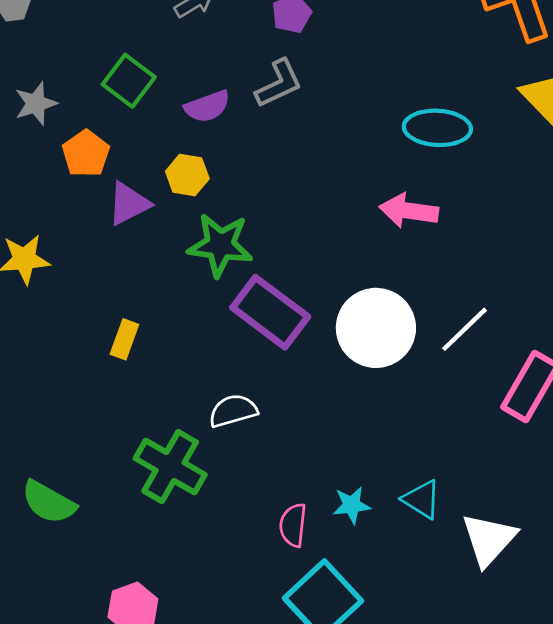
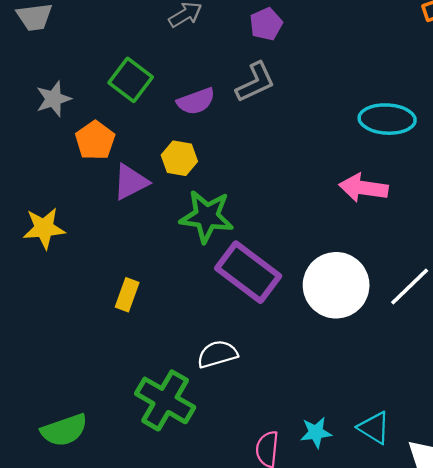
green semicircle: (49, 502) -> (64, 430), turned -48

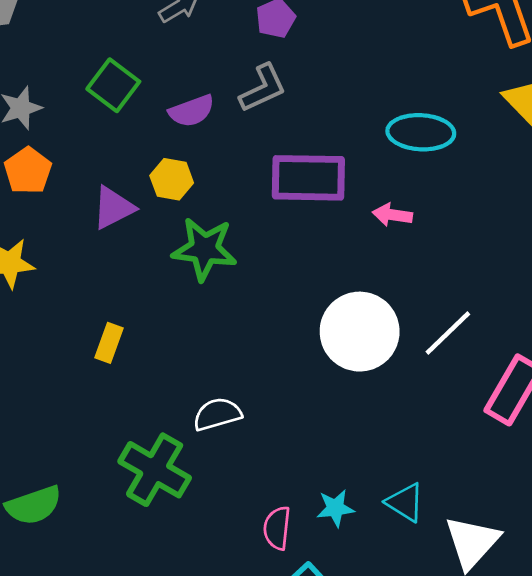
orange pentagon: (95, 140) -> (28, 171), moved
pink arrow: (363, 188) -> (392, 215), size x0.7
purple rectangle: (248, 272) -> (308, 178), moved, turned -36

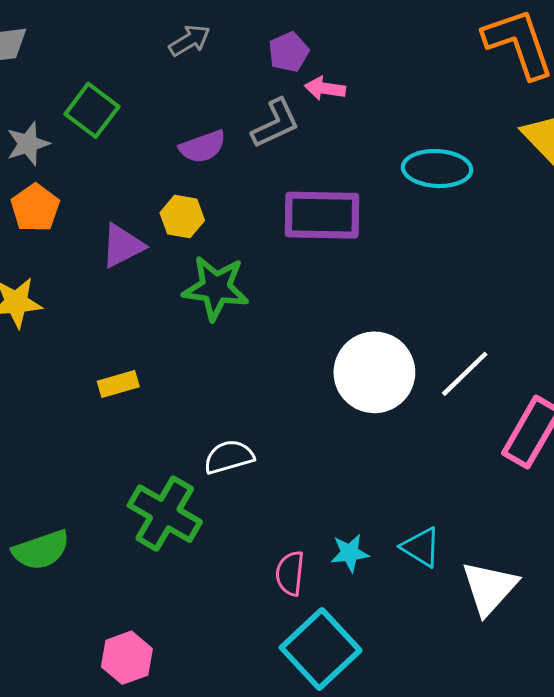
green square: (113, 85) -> (92, 110), moved
pink arrow: (392, 215) -> (325, 88), moved
yellow rectangle: (109, 343) -> (118, 384), turned 54

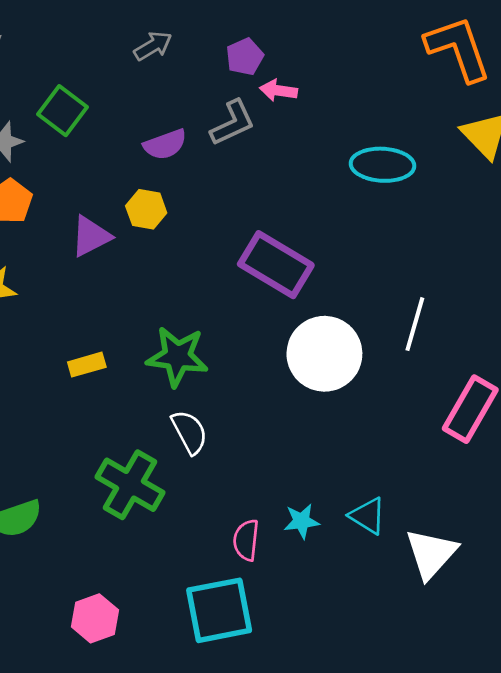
purple rectangle: (322, 215) -> (276, 265), moved, turned 30
green star: (216, 288) -> (177, 356), moved
white line: (465, 374) -> (415, 324), moved, turned -30
white semicircle: (229, 457) -> (189, 432), turned 78
cyan square: (321, 649) -> (219, 610), moved, turned 32

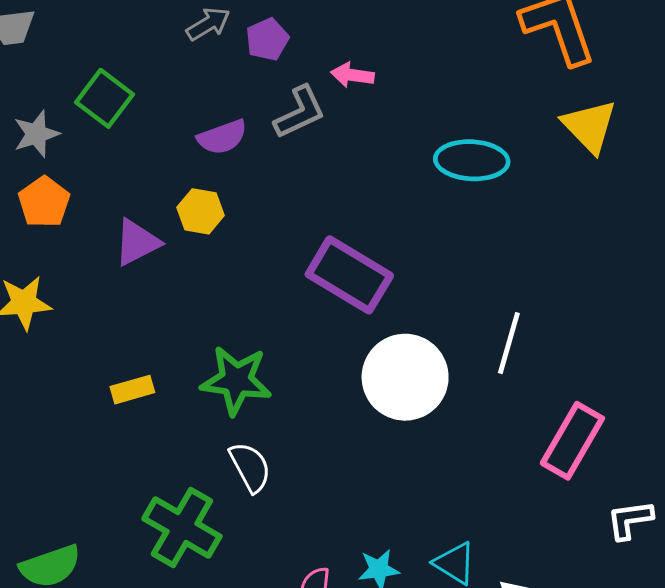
purple pentagon: (245, 57) -> (267, 39), moved

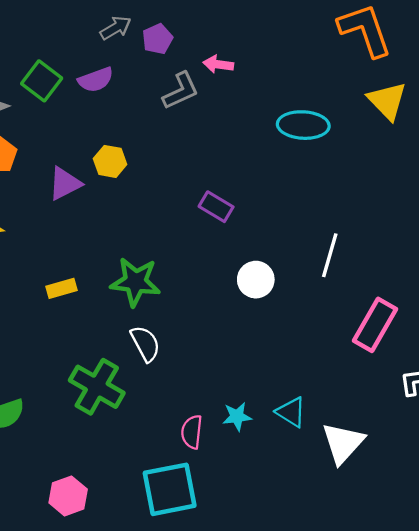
purple semicircle: (222, 137) -> (96, 80), moved
purple rectangle: (349, 275) -> (216, 207), size x0.6
white circle: (405, 377) -> (256, 280), size x0.6

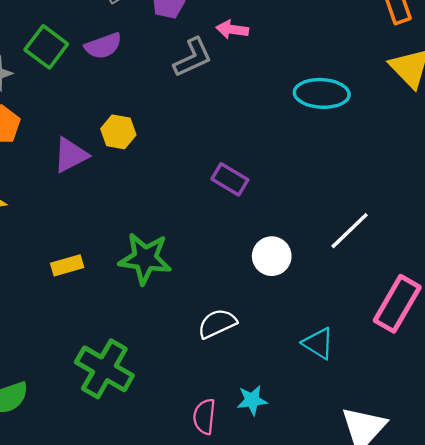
white line: (330, 255) -> (350, 231), turned 30
white semicircle: (145, 344) -> (217, 324), moved, turned -87
cyan triangle: (291, 412) -> (318, 343), moved

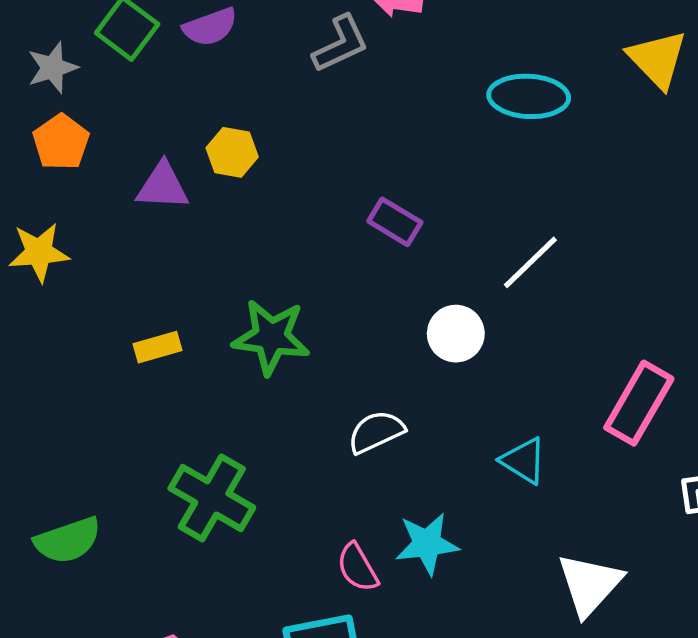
purple triangle: (71, 155) -> (163, 186), turned 30
white line: (350, 231) -> (530, 262), moved
cyan star: (252, 400) -> (427, 544), size x1.4
pink semicircle: (204, 417) -> (358, 567), turned -36

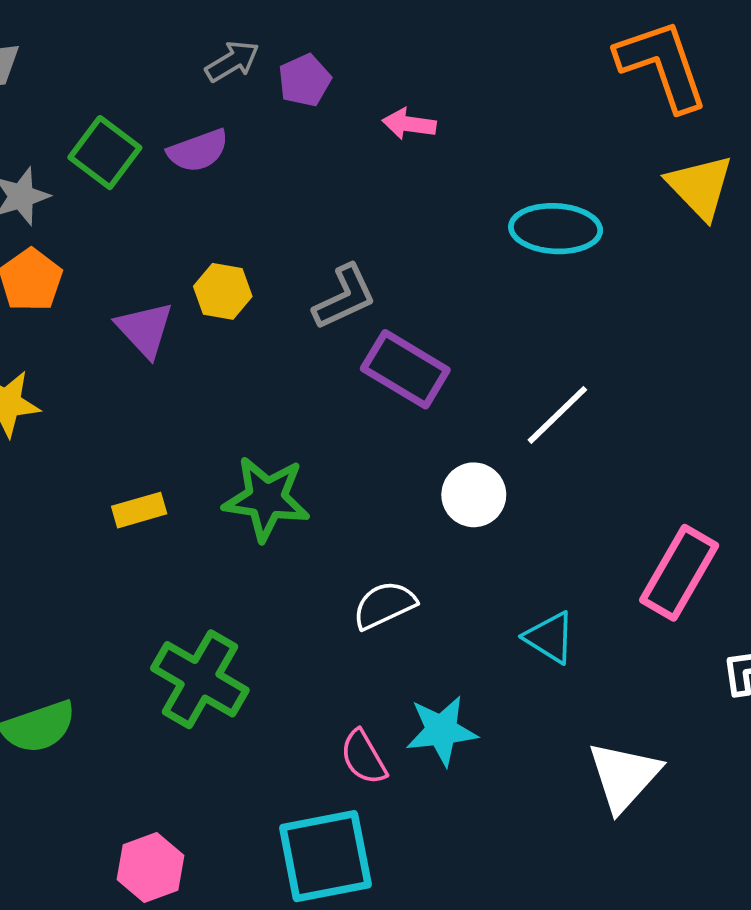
gray L-shape: (341, 44) -> (344, 297), moved
purple triangle: (163, 186) -> (145, 329), turned 44
purple rectangle: (395, 222) -> (405, 369), size x1.4

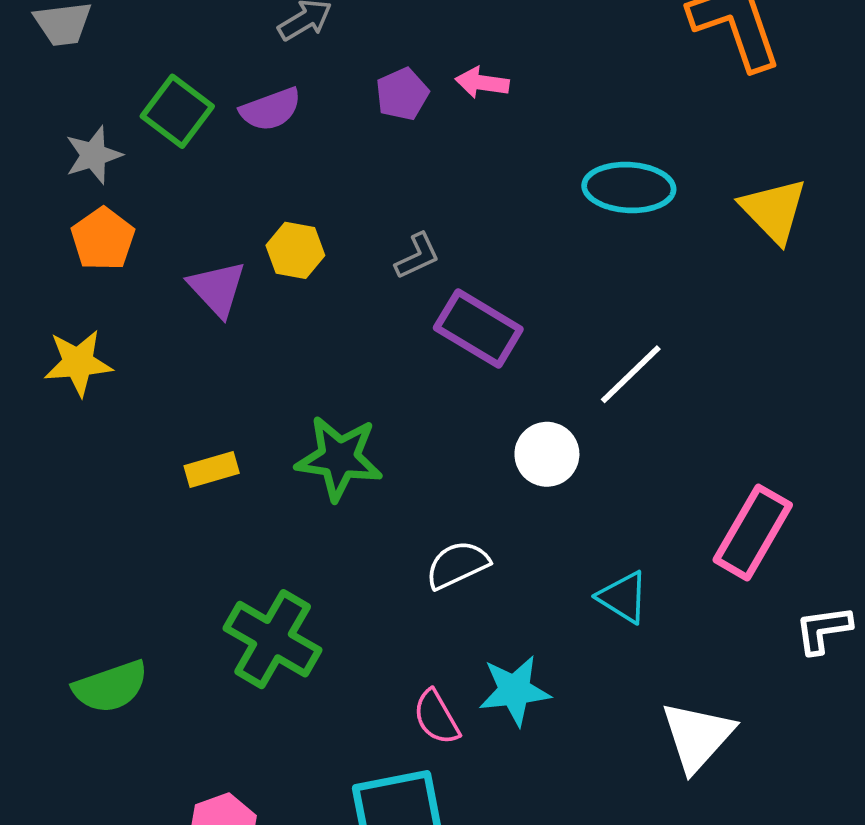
purple pentagon: (305, 80) -> (402, 94), moved
yellow triangle: (700, 187) -> (774, 210), moved
gray L-shape: (344, 297) -> (417, 256), size x0.7

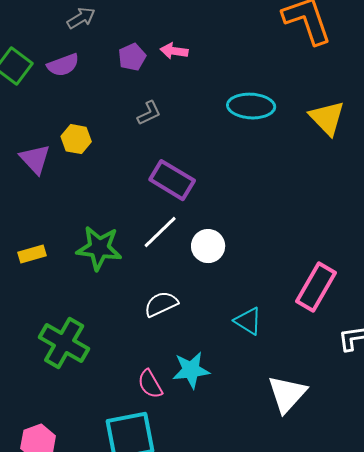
gray L-shape: (417, 256) -> (149, 113), moved
white line: (631, 374) -> (160, 232), moved

